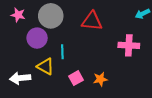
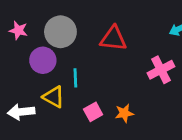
pink cross: (129, 45) -> (161, 70), turned -30

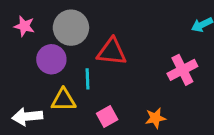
red triangle: (113, 39) -> (112, 52), moved
yellow triangle: (54, 97) -> (63, 100), turned -30
orange star: (124, 113) -> (155, 118), moved

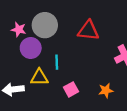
pink star: (24, 26) -> (19, 29), moved
red triangle: (112, 52) -> (88, 31), moved

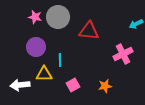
gray circle: (45, 25) -> (58, 17), moved
pink star: (19, 29) -> (35, 17), moved

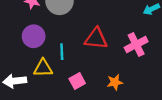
red triangle: (89, 31) -> (96, 39), moved

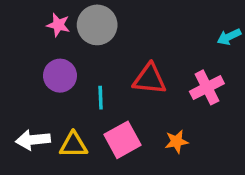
yellow triangle: (43, 68) -> (74, 145), moved
pink square: (77, 81) -> (122, 140), size x1.5

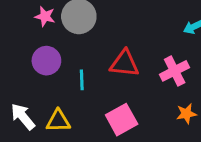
white arrow: (33, 140) -> (23, 117), turned 56
pink square: (122, 140) -> (122, 120), moved
orange star: (177, 142) -> (186, 114), moved

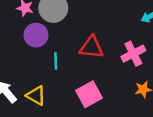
purple circle: (46, 61) -> (36, 35), moved
yellow triangle: (58, 121) -> (36, 95), turned 30

